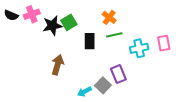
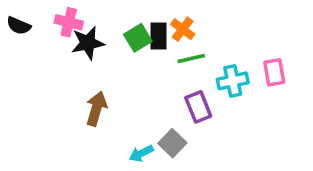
pink cross: (32, 14) -> (69, 22), moved, turned 35
green square: (69, 22) -> (138, 38), moved
black rectangle: (90, 41) -> (159, 36), moved
purple rectangle: (118, 74) -> (198, 107), moved

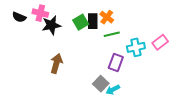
black semicircle: (19, 26) -> (19, 17), moved
pink rectangle: (274, 72) -> (160, 42), turned 63
purple rectangle: (198, 107) -> (116, 62), turned 42
cyan arrow: (141, 153) -> (113, 90), moved

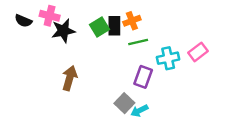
orange cross: (107, 17) -> (132, 21), turned 32

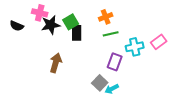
black semicircle: (23, 21) -> (17, 26), moved
black rectangle: (114, 26) -> (77, 33), moved
green square: (99, 27) -> (71, 22), moved

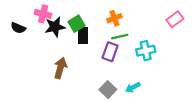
pink rectangle: (159, 42) -> (175, 19), moved
purple rectangle: (115, 62) -> (110, 52), moved
cyan arrow: (112, 89) -> (133, 87), moved

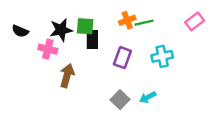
pink cross: (43, 14) -> (48, 49), moved
green square: (77, 24) -> (85, 26), turned 35
green line: (120, 37) -> (144, 23), moved

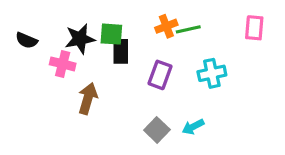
pink rectangle: (195, 21) -> (254, 28), turned -48

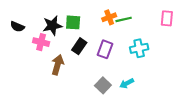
black rectangle: (121, 51) -> (79, 46), moved, turned 35

